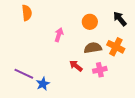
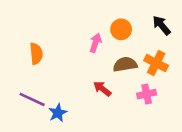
orange semicircle: (27, 13) -> (36, 54), moved
pink arrow: (59, 35) -> (95, 43), moved
pink cross: (100, 70) -> (147, 94), moved

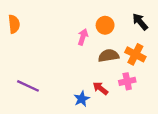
orange semicircle: (36, 54) -> (14, 24), moved
red arrow: (102, 89) -> (100, 88), moved
blue star: (58, 113) -> (82, 99), moved

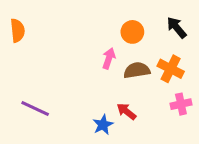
pink arrow: (83, 37) -> (109, 58), moved
pink cross: (127, 81) -> (181, 104), moved

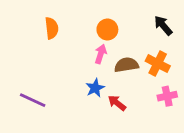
orange semicircle: (18, 30) -> (52, 28), moved
orange circle: (132, 32) -> (107, 30), moved
blue star: (103, 125) -> (95, 88), moved

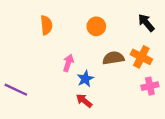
pink arrow: (101, 54) -> (68, 63), moved
purple line: (33, 100) -> (16, 90), moved
red arrow: (117, 103) -> (84, 101), moved

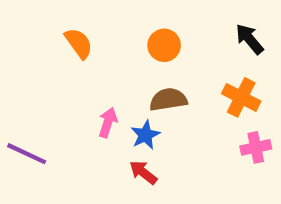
orange semicircle: (46, 25) -> (79, 43), turned -30
brown semicircle: (113, 58) -> (168, 99), moved
pink arrow: (68, 63) -> (108, 122), moved

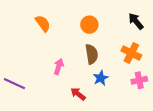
brown semicircle: (168, 99) -> (92, 54), turned 90
blue star: (145, 135) -> (101, 78), moved

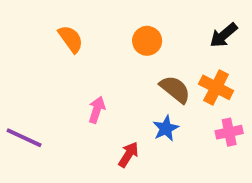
black arrow: (136, 21) -> (224, 35), turned -90
brown semicircle: (92, 54) -> (175, 89), moved, turned -42
red arrow: (78, 94) -> (128, 155), turned 84

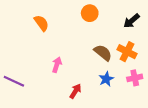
orange circle: (147, 41) -> (90, 13), moved
blue star: (166, 128) -> (106, 79), moved

